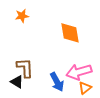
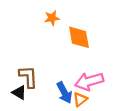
orange star: (22, 16) -> (52, 18), moved
orange triangle: (85, 88) -> (80, 99), moved

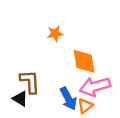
orange star: (52, 18) -> (55, 34), moved
orange diamond: (79, 37) -> (84, 61), moved

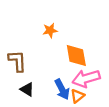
brown L-shape: (30, 82) -> (17, 61), moved
black triangle: (20, 99) -> (27, 89), moved

